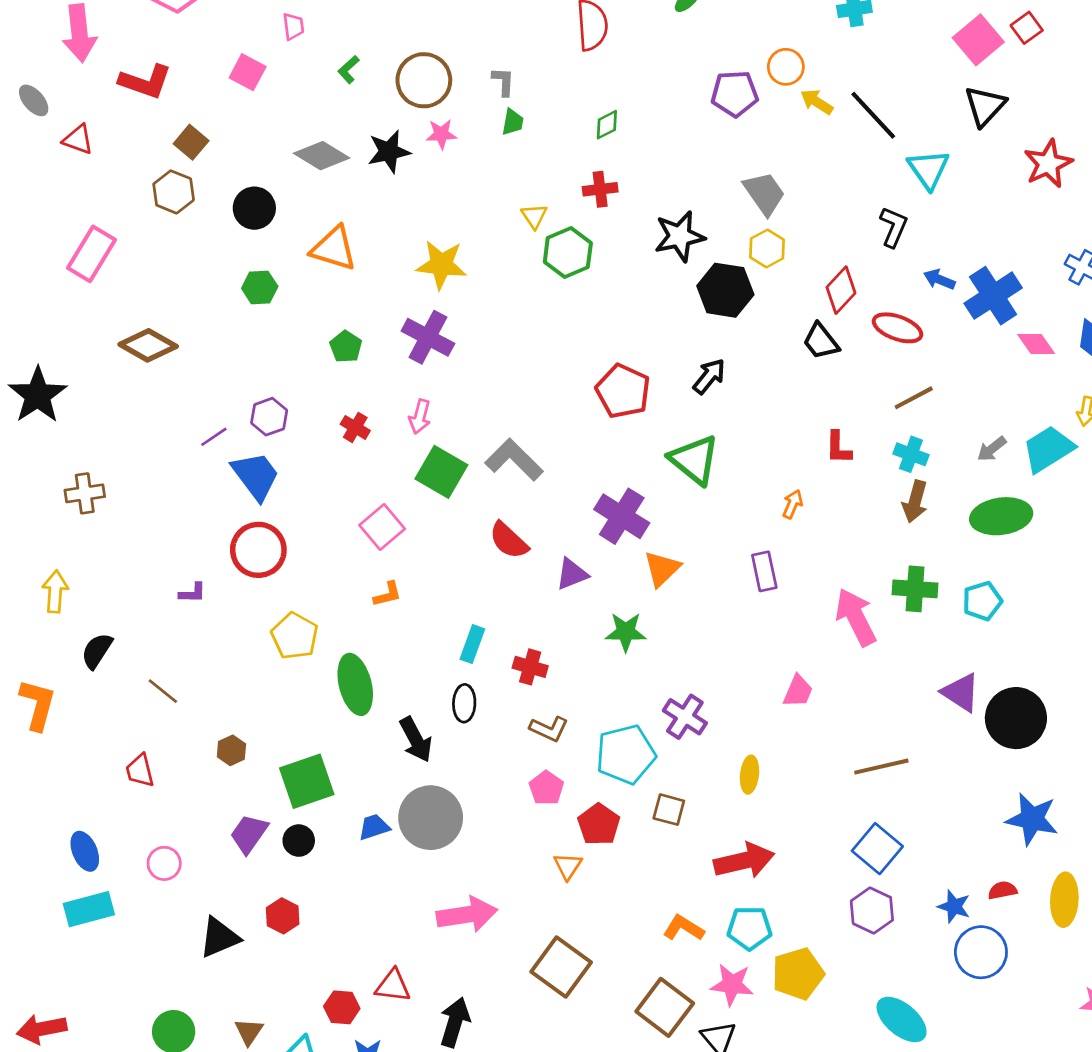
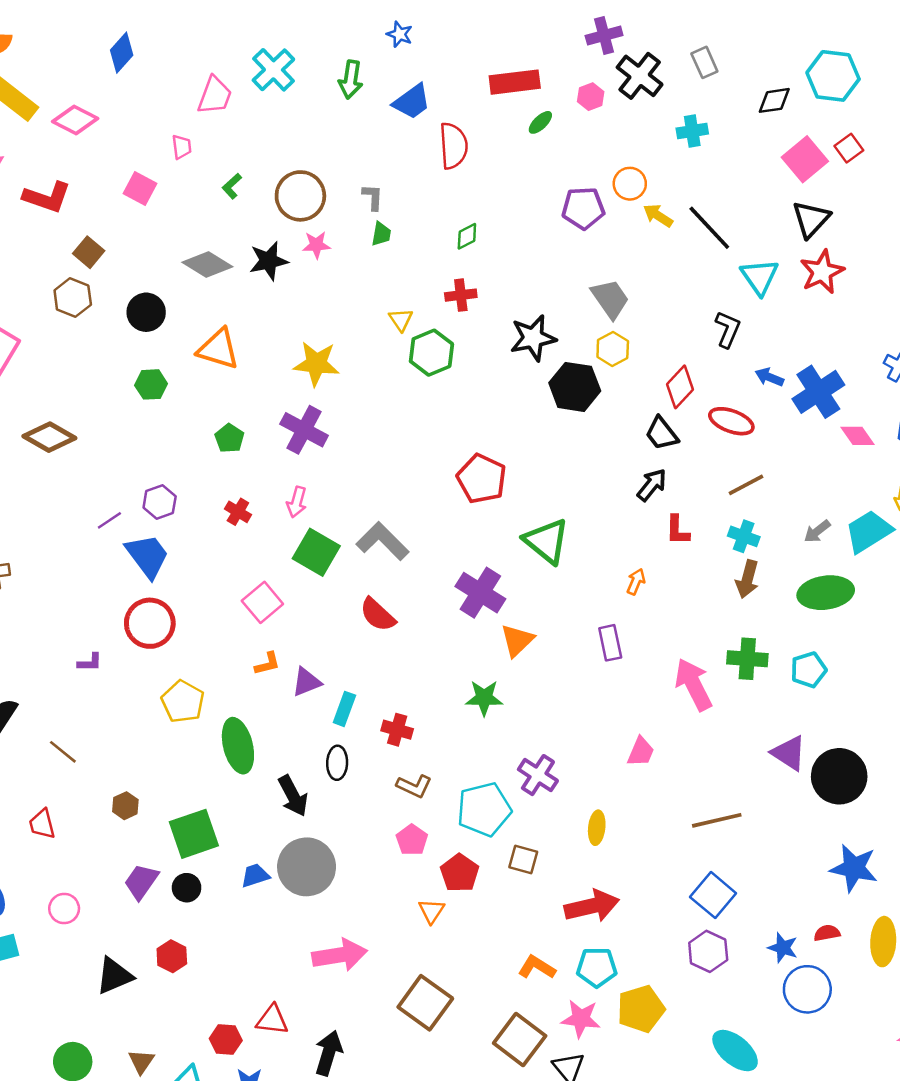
red star: (1048, 164) -> (822, 272), moved
black arrow: (709, 376) -> (652, 485), moved
purple triangle: (572, 574) -> (307, 682), moved

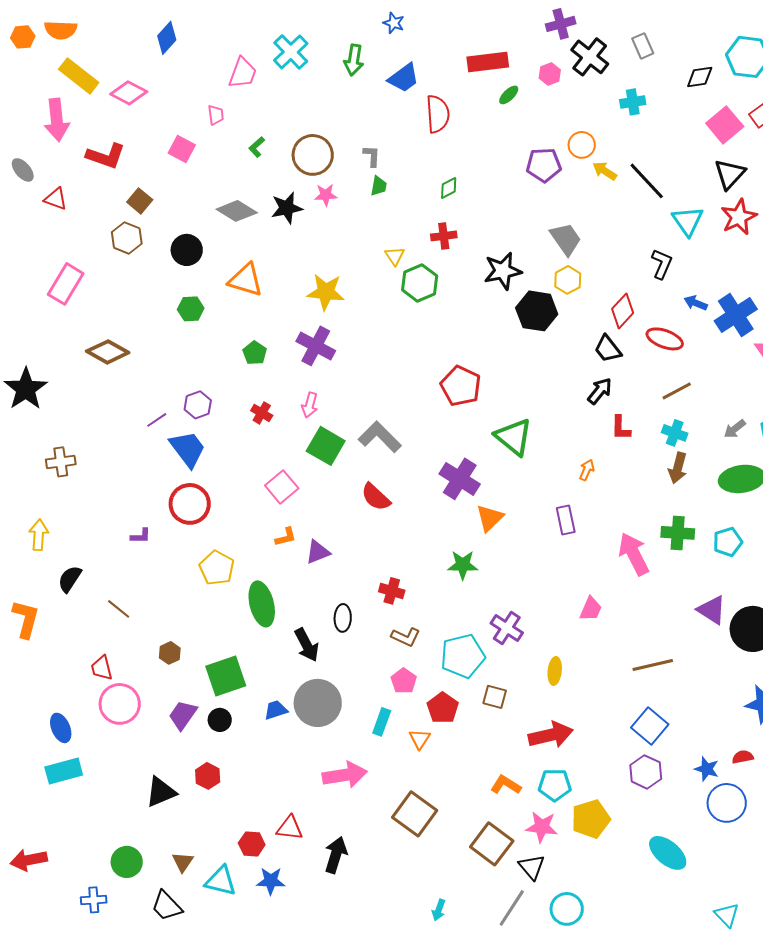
cyan rectangle: (344, 709) -> (382, 722), moved
pink circle: (64, 909) -> (120, 704), moved, size x1.6

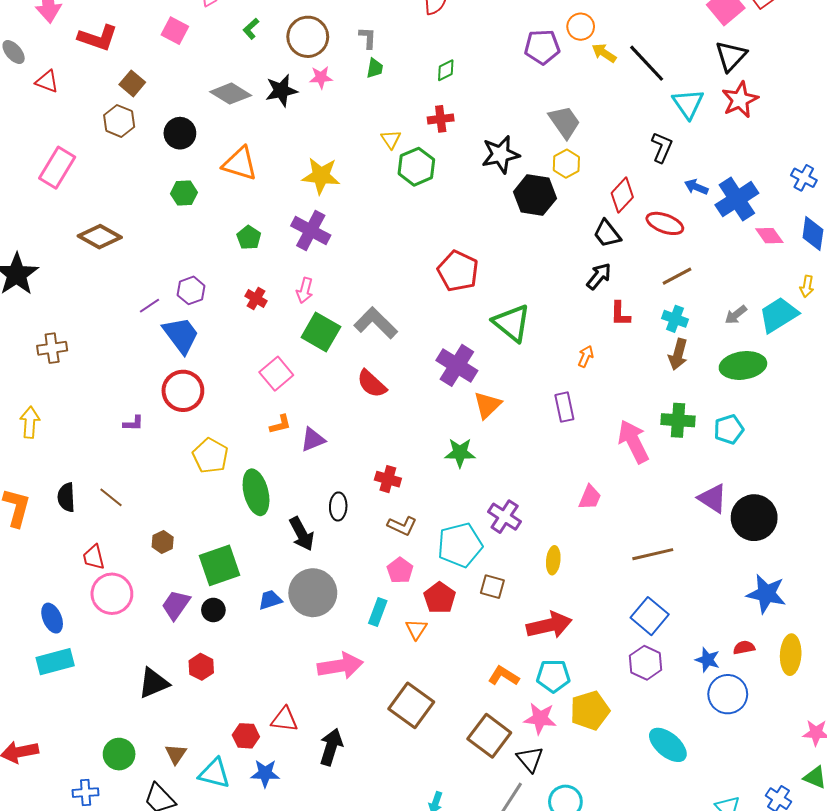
black semicircle: (70, 579) -> (66, 497), moved, turned -36

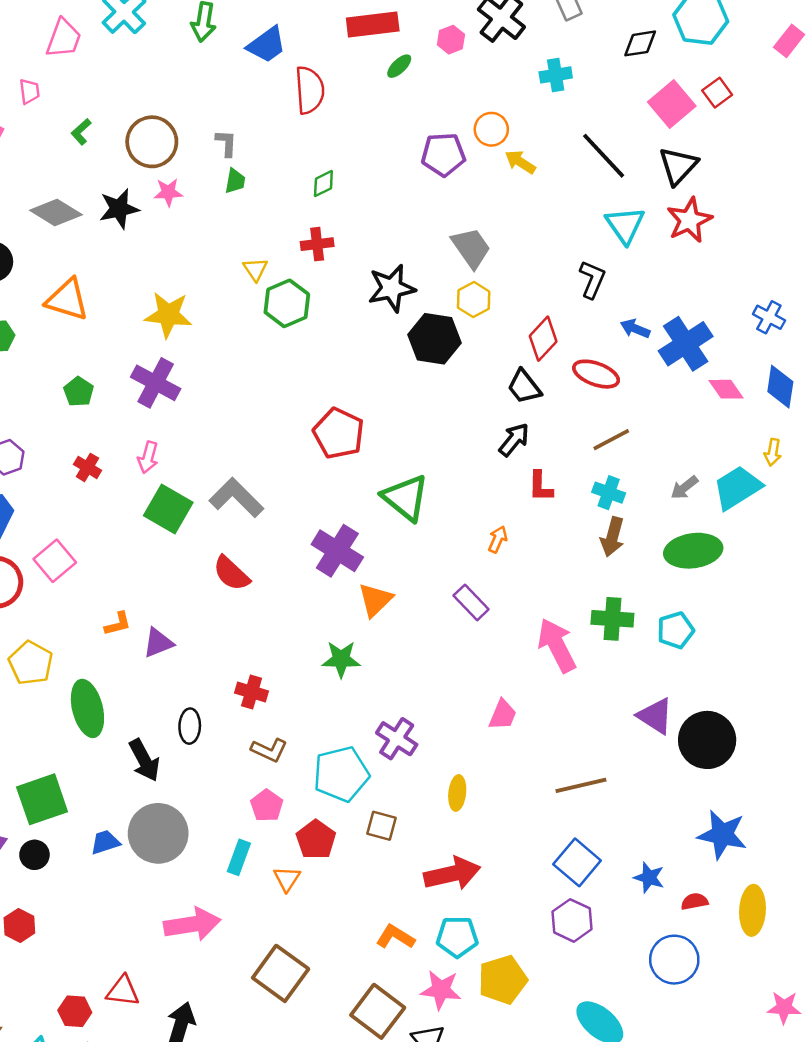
black line: (647, 63) -> (604, 156), moved
pink square: (276, 374) -> (55, 561), moved
purple rectangle: (564, 407) -> (471, 602), turned -32
blue star: (707, 660) -> (649, 878), moved

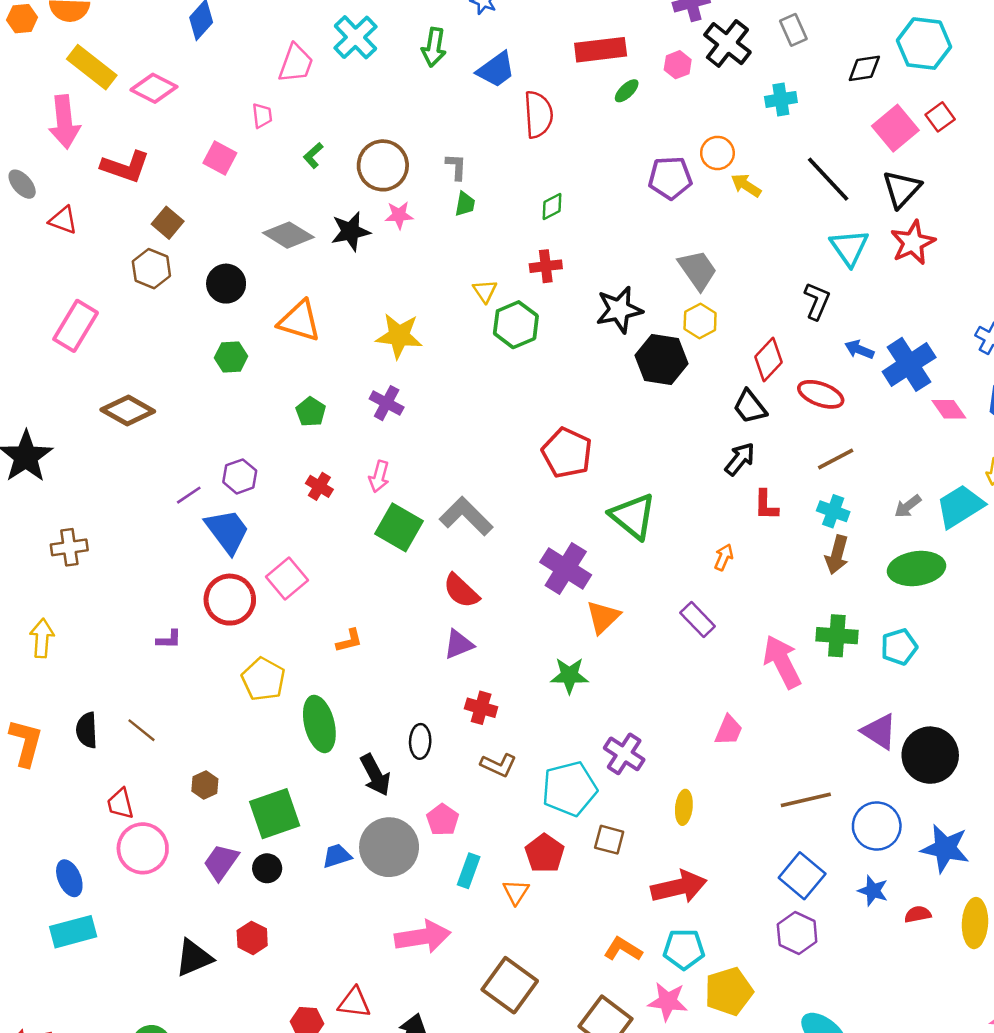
purple cross: (156, 383) -> (387, 403), size x0.7
purple triangle: (158, 643) -> (459, 644), moved
pink pentagon: (267, 806) -> (443, 820), moved
blue circle: (674, 960) -> (877, 826), moved

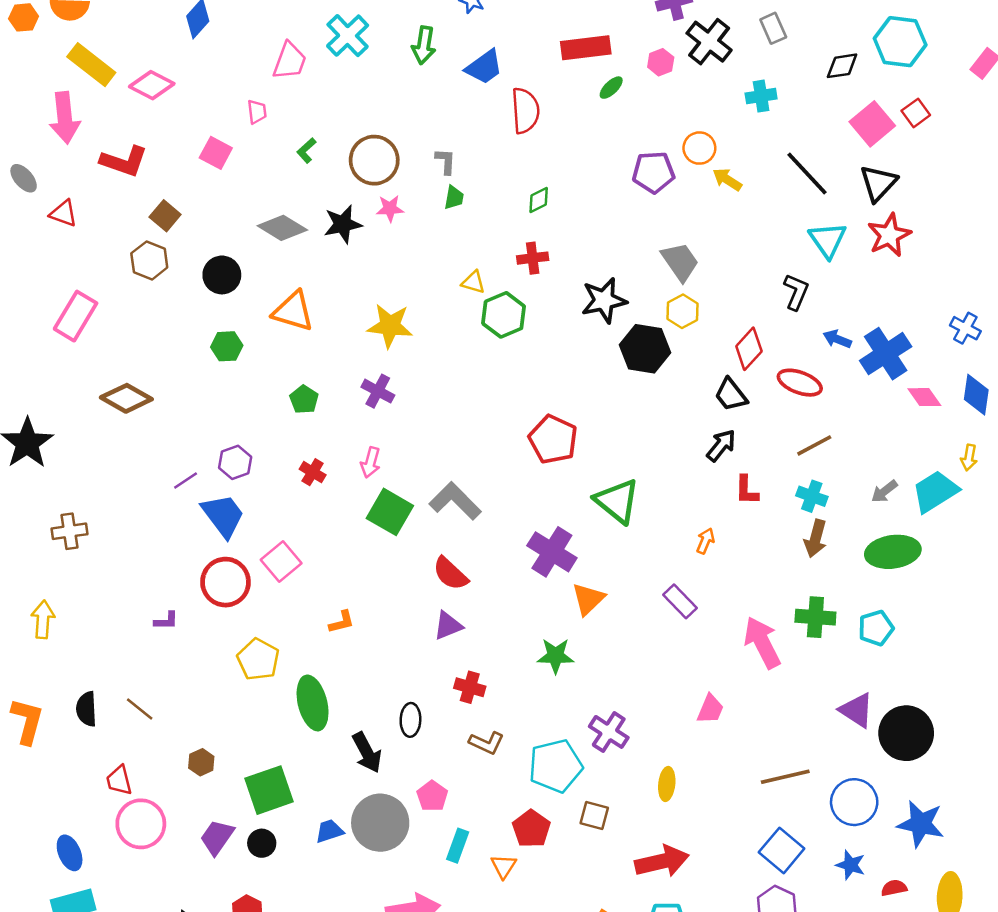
yellow triangle: (485, 291) -> (473, 282), turned -40

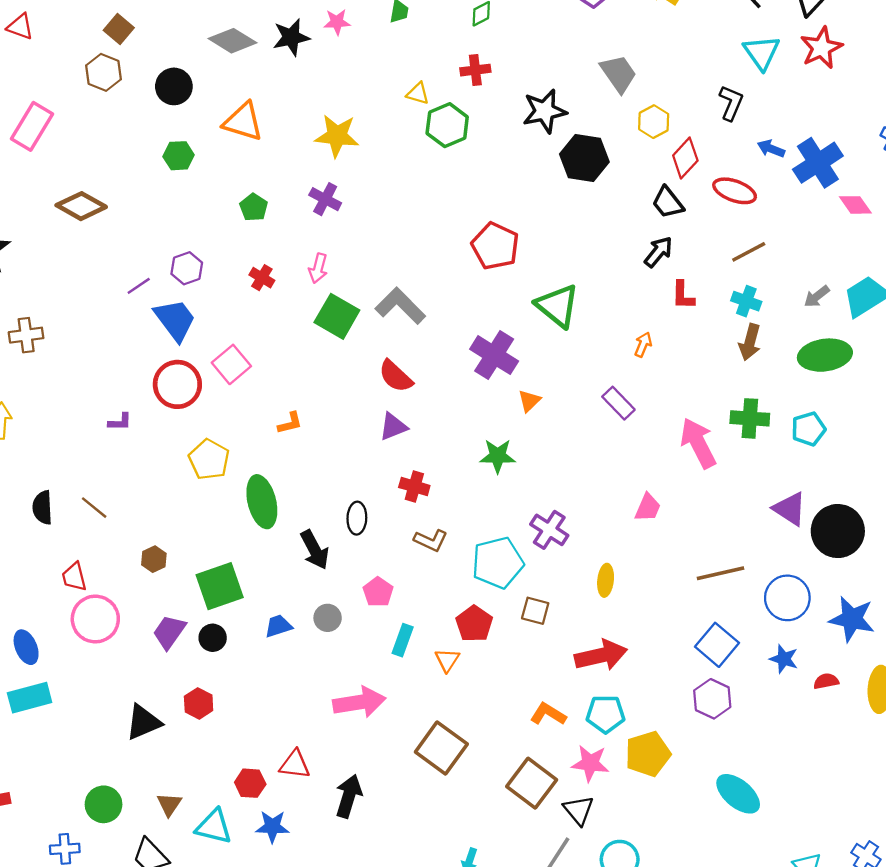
yellow hexagon: (682, 311) -> (654, 122), moved
orange triangle: (588, 599) -> (529, 401), size x0.7
gray circle: (380, 823) -> (328, 618), size x0.5

